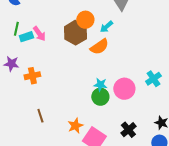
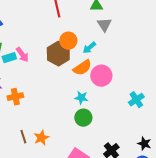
cyan star: (100, 85) -> (81, 98), moved
pink circle: (124, 89) -> (101, 76), moved
orange star: (75, 126) -> (41, 138), moved

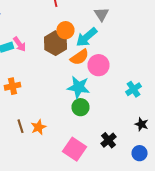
cyan arrow: (89, 48) -> (86, 37), size x1.6
cyan star: (81, 98) -> (78, 87), size x1.6
black star: (144, 144) -> (142, 124), moved

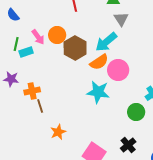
orange circle: (66, 30) -> (57, 35), moved
pink arrow: (20, 44) -> (38, 37), moved
green circle: (80, 107) -> (136, 112), moved
brown line: (20, 126) -> (40, 106), moved

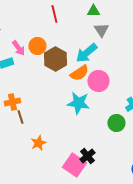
black cross: (128, 145) -> (87, 156), moved

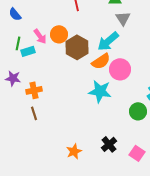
brown line: (20, 117) -> (34, 113), moved
orange star: (38, 143) -> (74, 151), moved
pink square: (74, 165) -> (137, 153), moved, size x0.7

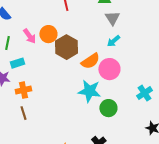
cyan arrow: (108, 41) -> (113, 41), moved, size x0.6
cyan rectangle: (28, 51) -> (17, 63), moved
green circle: (138, 111) -> (108, 108), moved

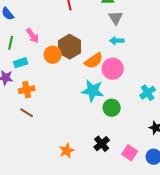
orange circle: (48, 34) -> (53, 55), moved
cyan arrow: (113, 41) -> (117, 41), turned 40
brown line: (23, 113) -> (27, 113), turned -40

